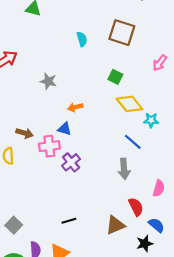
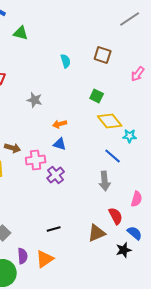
brown square: (122, 33) -> (103, 55), size x0.7
pink arrow: (160, 63) -> (138, 74), moved
blue triangle: (65, 129) -> (60, 144), moved

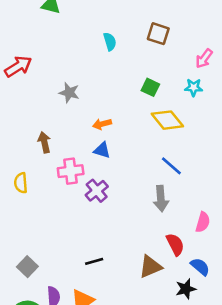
cyan star: (130, 136) -> (194, 87), moved
brown arrow: (13, 148) -> (44, 142), moved, turned -119

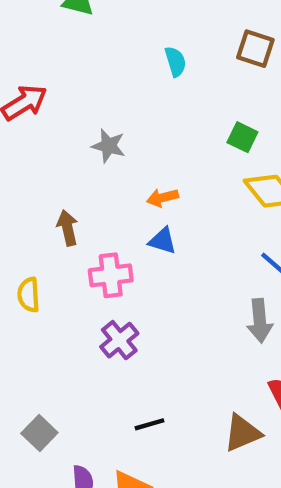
purple cross: (97, 191) -> (119, 340), moved

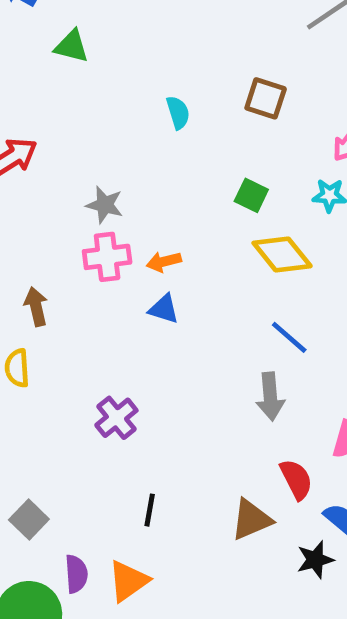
brown arrow: (67, 228) -> (36, 307), moved
pink cross: (111, 275) -> (107, 257), moved
black line: (150, 424) -> (150, 510), turned -64

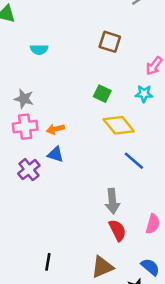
cyan semicircle: (178, 113) -> (39, 49), moved, turned 108
blue line: (289, 337) -> (134, 161), moved
purple cross: (116, 418) -> (29, 170), moved
red semicircle: (296, 479) -> (117, 230), moved

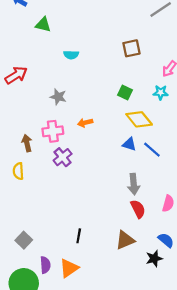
brown square: (110, 42) -> (131, 48), turned -30
pink cross: (25, 127) -> (53, 131), moved
blue triangle: (55, 154) -> (129, 144), moved

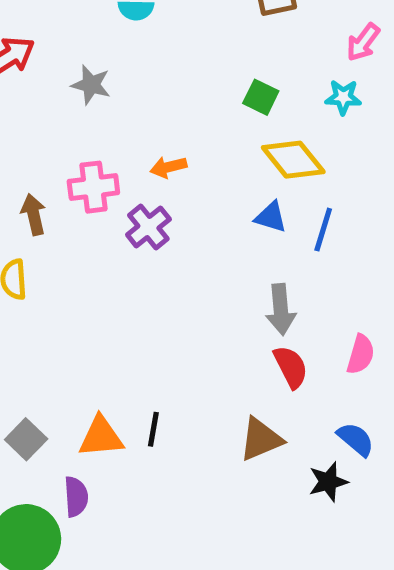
gray star: (58, 97) -> (91, 85), moved
blue line: (152, 150) -> (323, 230), turned 66
purple cross: (63, 157) -> (148, 227), moved
orange triangle: (69, 268) -> (101, 437), moved, turned 30

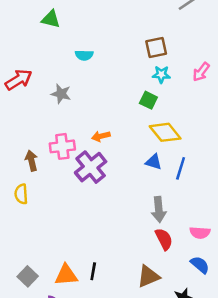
cyan star: (343, 97) -> (161, 74), moved
purple cross: (148, 227) -> (91, 167), size x1.4
pink semicircle: (361, 354) -> (200, 233), turned 78
blue semicircle: (356, 439) -> (200, 265), moved

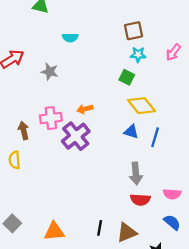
red semicircle: (164, 239) -> (140, 200), turned 120
black line: (93, 271) -> (100, 228), moved
gray square: (28, 276) -> (12, 223), moved

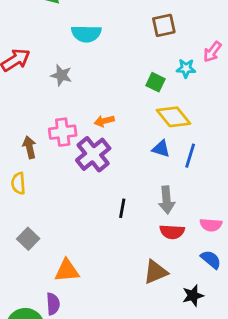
cyan semicircle: (70, 38) -> (86, 34), size x1.5
cyan star: (138, 55) -> (186, 68), moved
gray square: (12, 223) -> (28, 239), moved
black line: (100, 228) -> (122, 208), moved

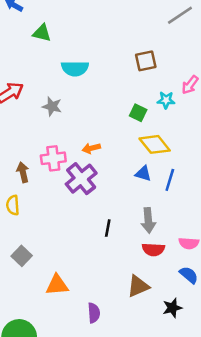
purple semicircle: (53, 304) -> (94, 313), moved

